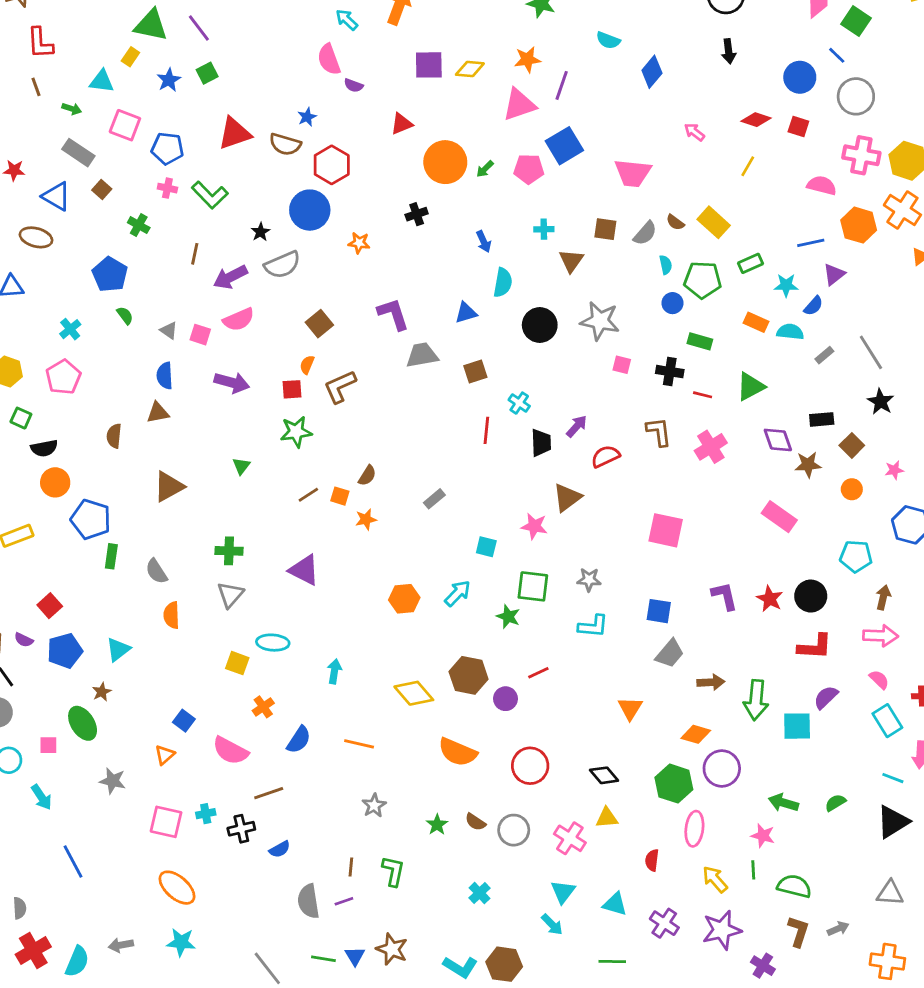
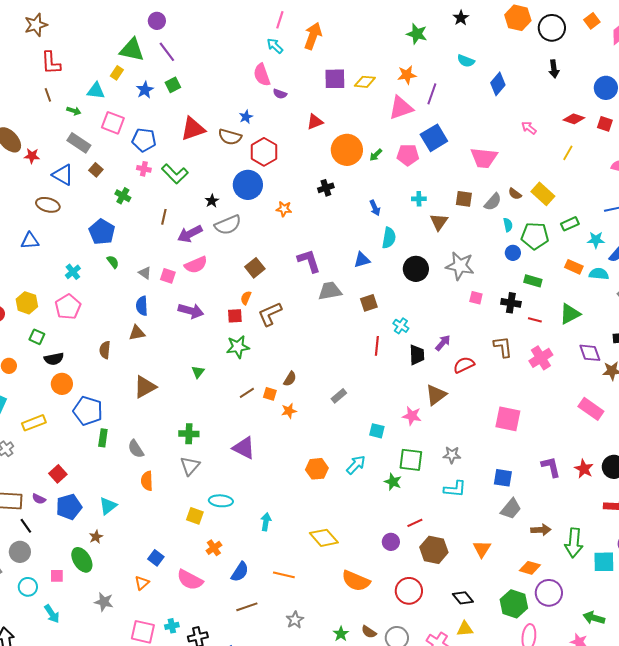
brown hexagon: (469, 675) -> (434, 550), moved
brown line: (269, 793) -> (247, 607), moved

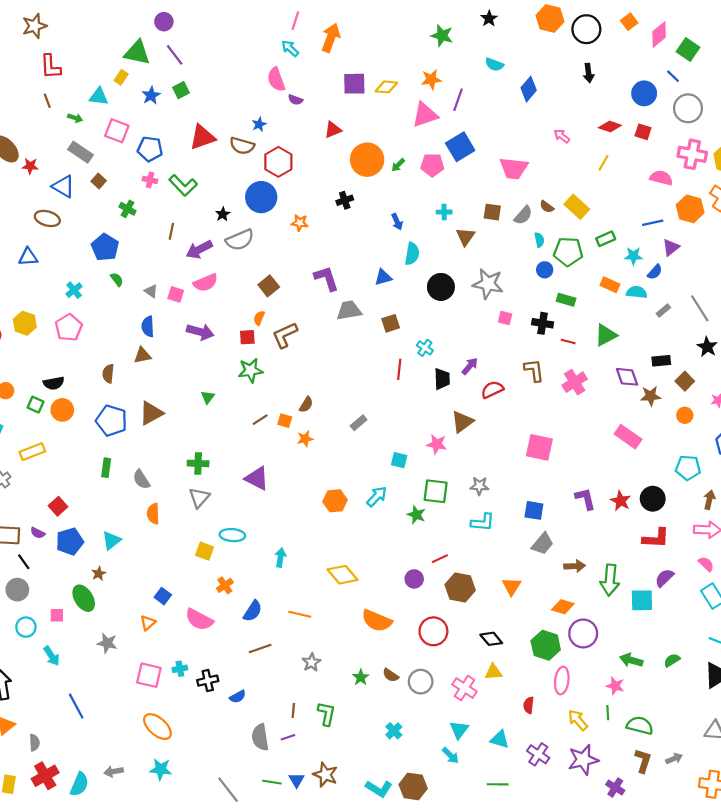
green square: (37, 337) -> (36, 405), moved
blue pentagon: (88, 411) -> (111, 421), moved

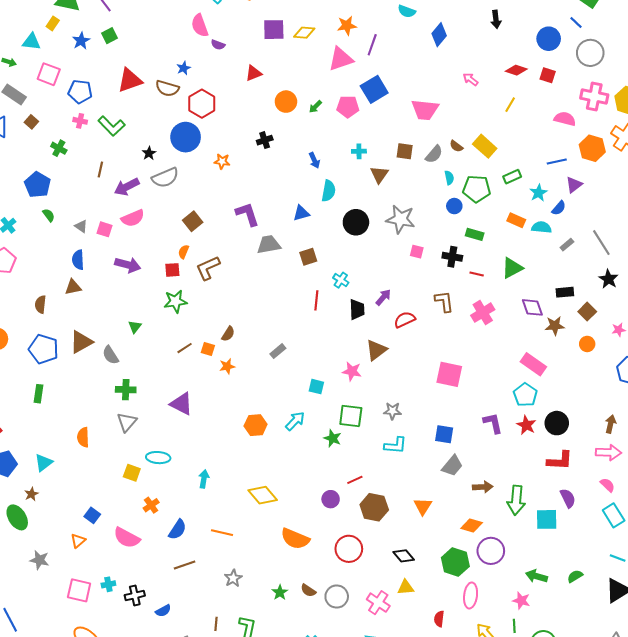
orange circle: (367, 160) -> (286, 102), size x0.7
cyan star: (633, 256) -> (538, 193), turned -30
cyan pentagon: (688, 468) -> (525, 395), moved, turned 30
gray semicircle: (141, 479) -> (111, 355), moved
purple semicircle: (664, 578) -> (568, 498), turned 108

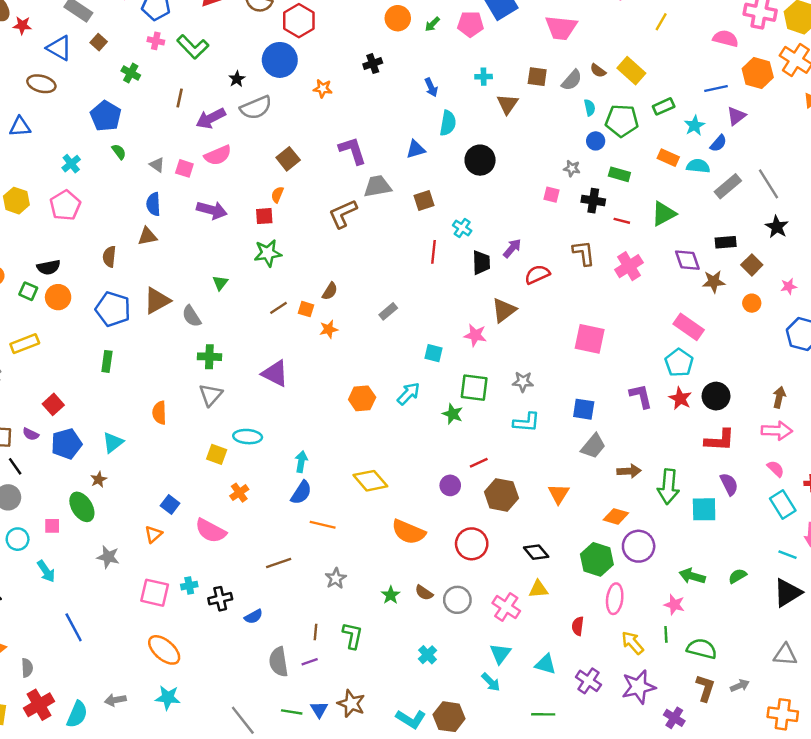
gray star: (401, 219) -> (572, 168), moved, size x0.5
gray rectangle: (567, 245) -> (728, 186), size x1.6
brown L-shape: (208, 268) -> (343, 214), moved
blue semicircle: (177, 530) -> (301, 493), moved

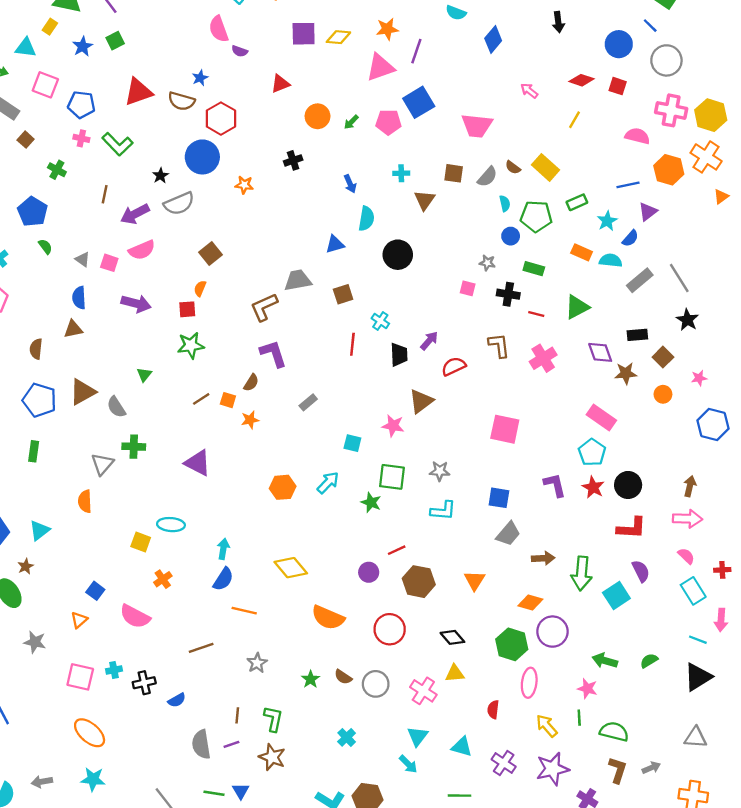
purple L-shape: (352, 151) -> (273, 354), moved
gray triangle: (211, 395) -> (102, 464), moved
cyan square: (704, 509) -> (616, 595), turned -32
brown star: (351, 704) -> (272, 757), moved

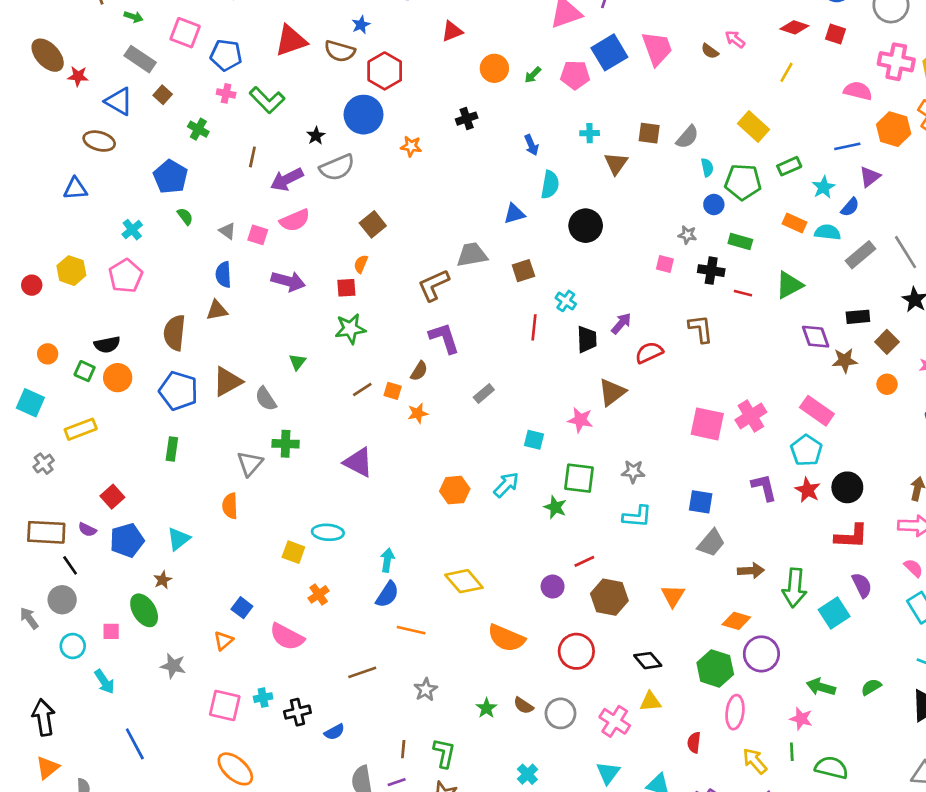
pink trapezoid: (477, 126) -> (657, 48), moved, turned -116
brown semicircle: (513, 167) -> (710, 51), moved
brown semicircle: (36, 349) -> (174, 333), size x1.5
pink cross: (543, 358) -> (751, 416), moved

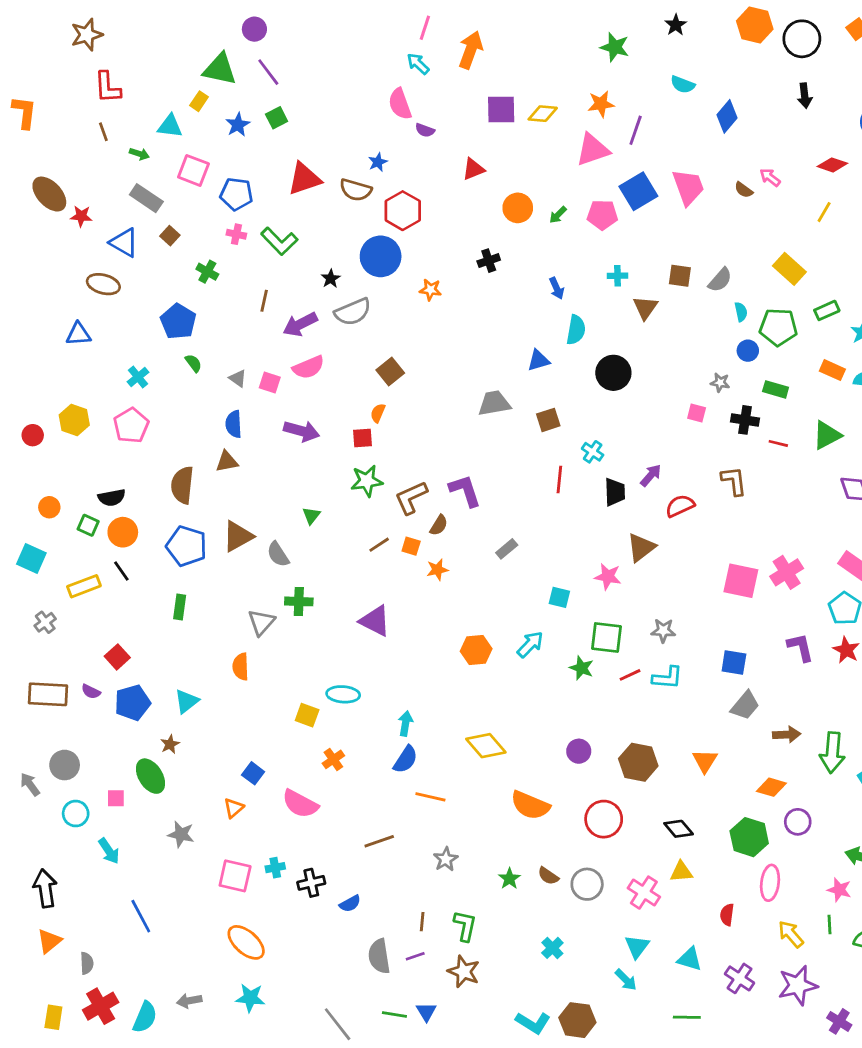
brown L-shape: (434, 285) -> (411, 498), moved
red line: (584, 561) -> (630, 675), moved
black line: (70, 565) -> (121, 571), moved
purple circle: (761, 654) -> (798, 822), size x0.7

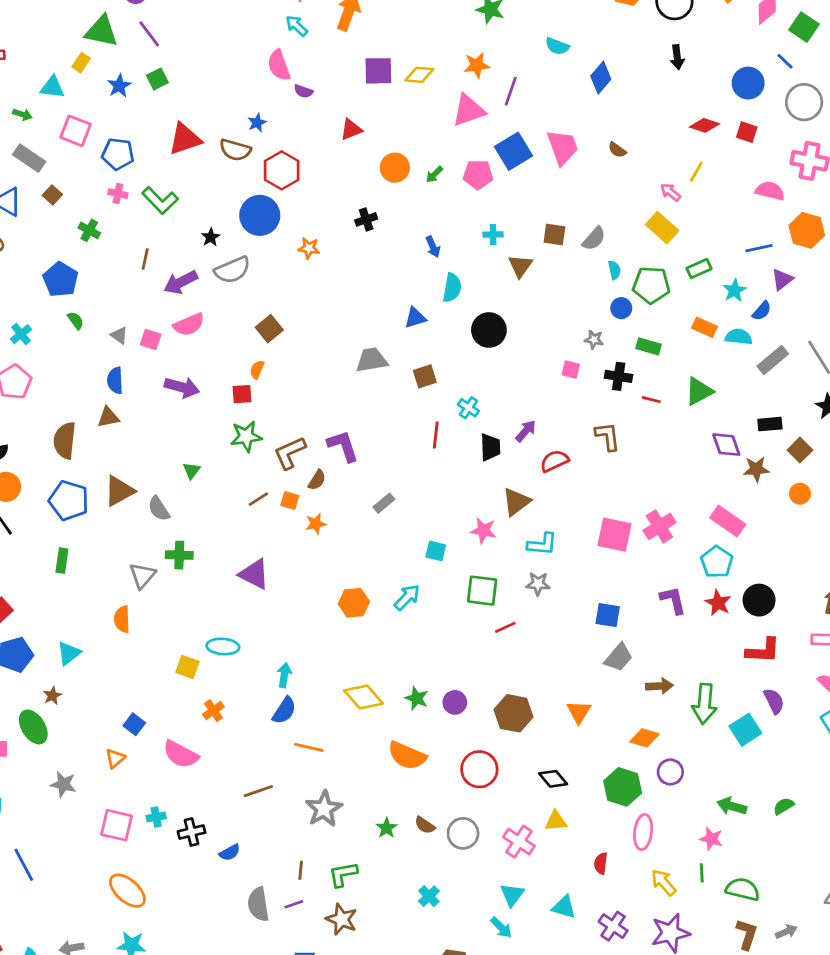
pink arrow: (770, 177) -> (670, 192), moved
green star: (582, 668) -> (417, 698), moved
cyan L-shape: (667, 678) -> (542, 544), moved
gray star: (446, 859) -> (324, 809), size x1.5
green L-shape: (465, 926) -> (343, 874), turned -112

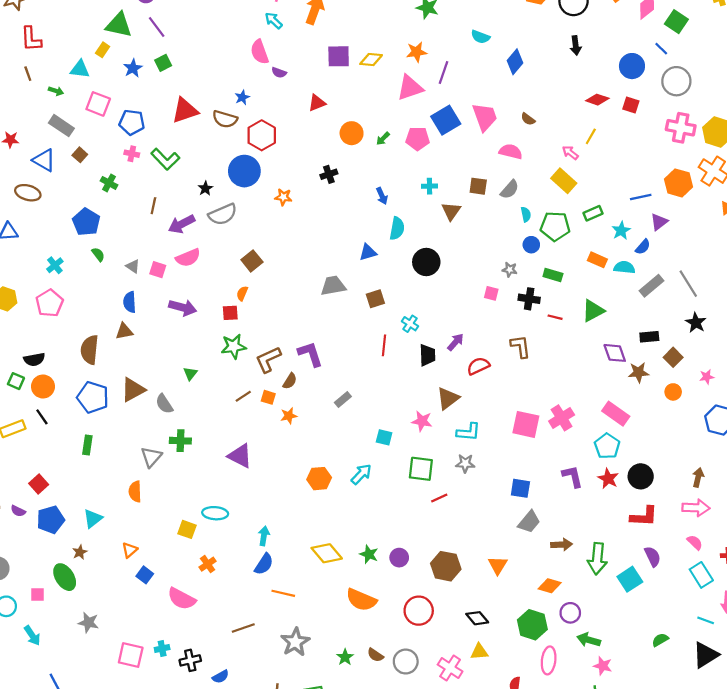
pink semicircle: (770, 191) -> (511, 152), moved
orange triangle: (115, 758) -> (130, 550), moved
green arrow: (732, 806) -> (589, 640), moved

